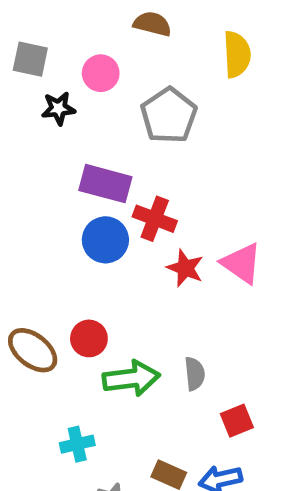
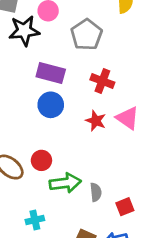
black star: (58, 108) -> (24, 31), size x1.6
red cross: (155, 219) -> (102, 81), moved
gray semicircle: (195, 374) -> (96, 192), moved

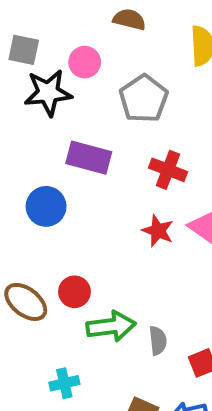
blue circle: (51, 105) -> (46, 206), moved

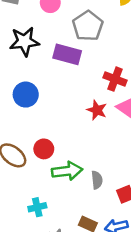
black star: (48, 93) -> (24, 41), moved
purple rectangle: (89, 158) -> (67, 54), moved
red cross: (168, 170) -> (115, 79), moved

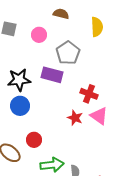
black star: (24, 41) -> (19, 80), moved
red circle: (44, 149) -> (34, 140), moved

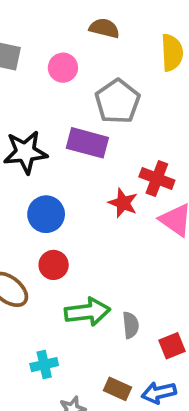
blue circle: (20, 106) -> (46, 214), moved
red star: (75, 118) -> (123, 203), moved

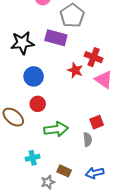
gray semicircle: (131, 325) -> (87, 139), moved
red square: (172, 346) -> (97, 122), moved
brown rectangle: (117, 389) -> (64, 171), moved

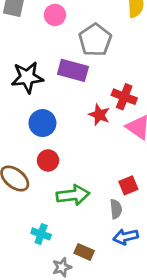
cyan cross: (33, 158) -> (41, 234), turned 32
blue arrow: (95, 173) -> (126, 237), moved

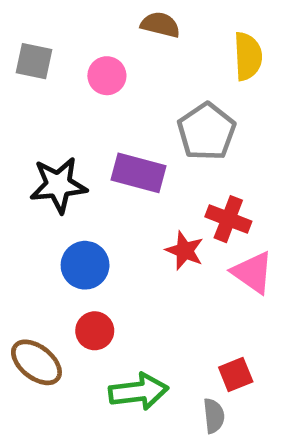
gray pentagon: (95, 40) -> (206, 132), moved

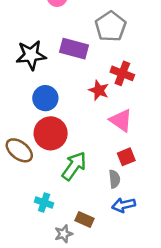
pink triangle: (253, 272) -> (121, 120), moved
red circle: (95, 331) -> (51, 133), size x1.6
green arrow: (138, 392) -> (74, 166), turned -48

